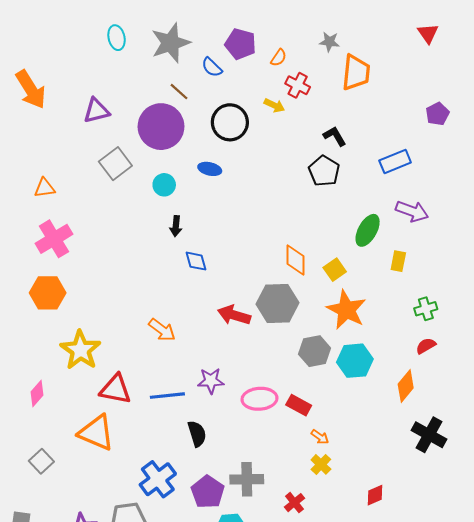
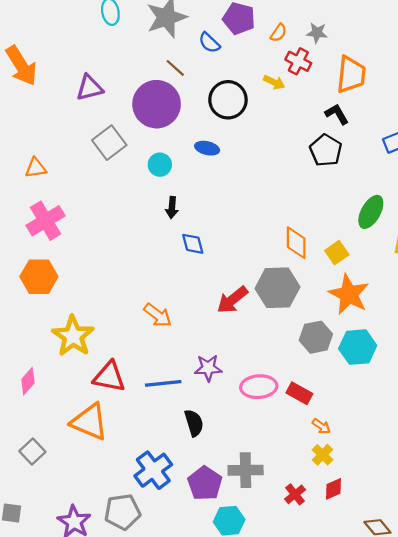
gray star: (329, 42) -> (317, 33), moved
orange trapezoid: (356, 73) -> (351, 75), moved
red arrow: (234, 315) -> (232, 300), turned -56
red diamond: (375, 495) -> (333, 489), moved

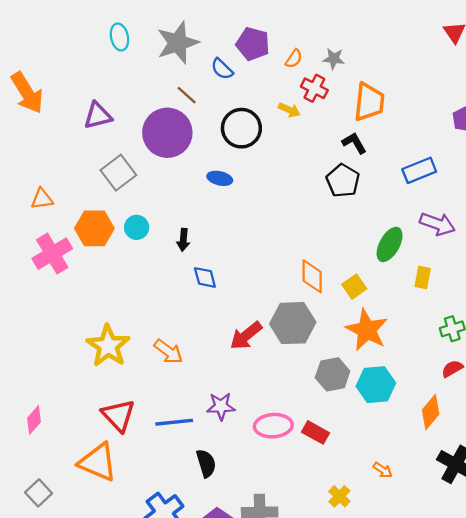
cyan circle: (160, 165) -> (137, 227), moved
orange hexagon: (39, 277) -> (94, 228), moved
yellow star: (73, 336) -> (108, 346), moved
red triangle: (109, 377) -> (118, 415), turned 36
orange arrow: (321, 426) -> (383, 470), moved

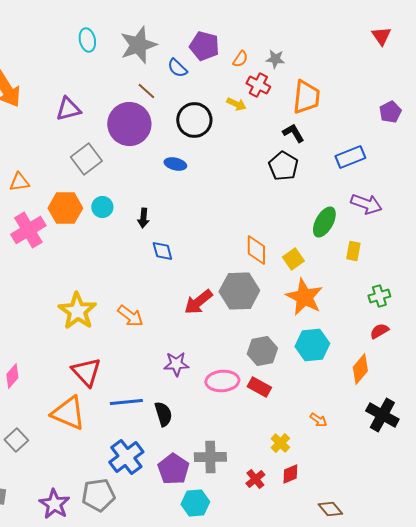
gray hexagon: (333, 374) -> (262, 351), moved
blue line: (174, 422) -> (126, 402), moved

